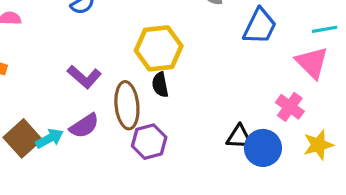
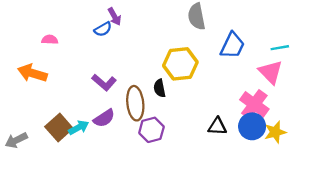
yellow hexagon: (159, 48) -> (180, 64), moved
pink cross: (290, 107) -> (254, 104), size x1.4
blue circle: (263, 148) -> (252, 126), moved

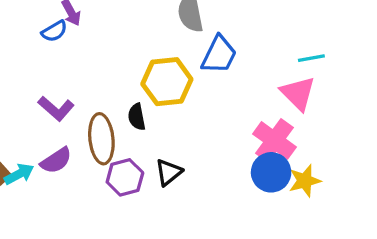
blue trapezoid: (232, 45) -> (219, 55), moved
black triangle: (217, 126) -> (169, 172), moved, turned -42

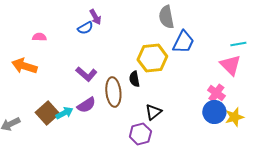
pink cross: (274, 140) -> (216, 93), size x0.7
purple hexagon: (125, 177) -> (140, 134), moved

